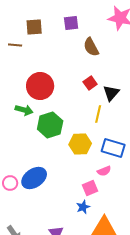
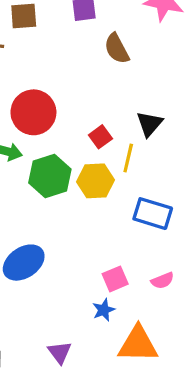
red square: (90, 83) -> (100, 137), moved
yellow hexagon: (80, 144) -> (96, 181), moved
pink semicircle: (104, 171) -> (162, 281), moved

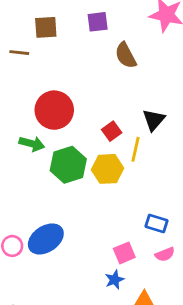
blue rectangle: (153, 214) -> (157, 224), moved, size x0.7

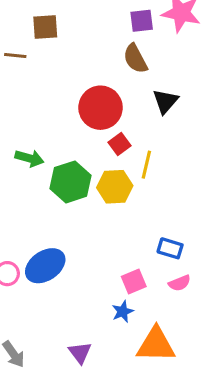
purple square: (98, 22) -> (142, 21), moved
red circle: (54, 110) -> (101, 108), moved
black triangle: (154, 120) -> (165, 101), moved

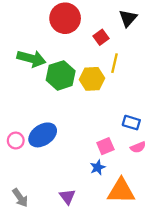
red circle: (101, 108) -> (65, 18), moved
red square: (119, 144) -> (101, 37), moved
green arrow: (29, 158) -> (31, 59), size x1.4

